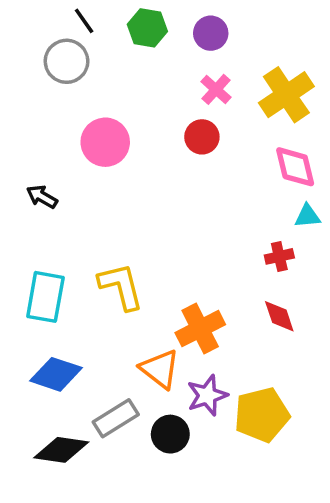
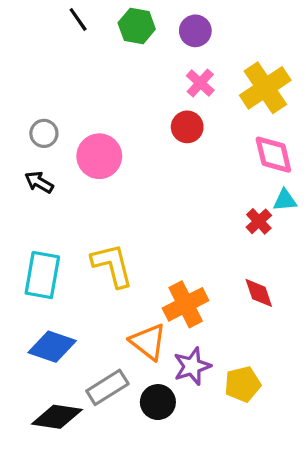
gray circle: (67, 61) -> (44, 133), moved, size x0.7
pink circle: (105, 142) -> (99, 156), moved
red cross: (279, 256) -> (259, 221), moved, turned -30
yellow pentagon: (262, 415) -> (243, 384), size x0.7

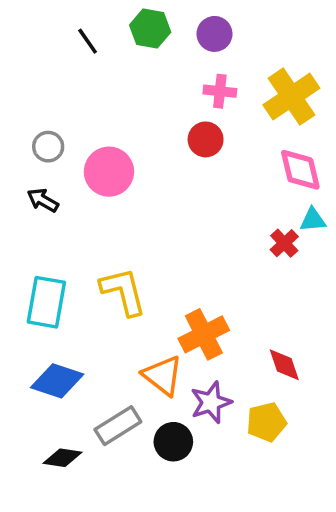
black line: (78, 19) -> (88, 41), moved
pink cross: (200, 83) -> (220, 91), turned -36
red diamond: (259, 293) -> (284, 365), moved
black diamond: (57, 417) -> (62, 458), size x0.7

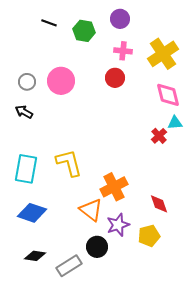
green hexagon: (150, 29) -> (84, 31), moved
black line: (88, 41) -> (49, 23), turned -35
pink circle: (109, 172) -> (61, 81), moved
gray rectangle: (118, 426) -> (69, 266), moved

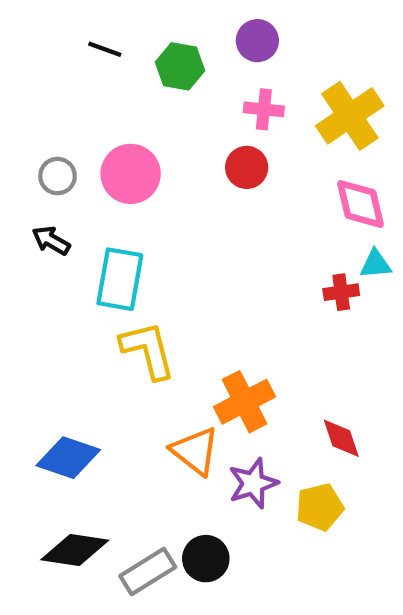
red cross: (159, 136) -> (341, 292), turned 35
cyan rectangle: (26, 169) -> (120, 279), moved
black circle: (97, 247) -> (206, 559), moved
black diamond: (35, 256) -> (75, 550), size x1.4

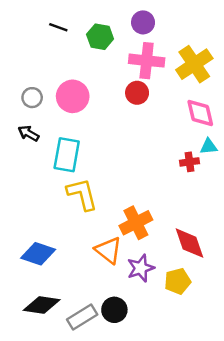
pink cross: (264, 109) -> (147, 61), size x1.6
red diamond: (341, 438) -> (190, 243), size x1.4

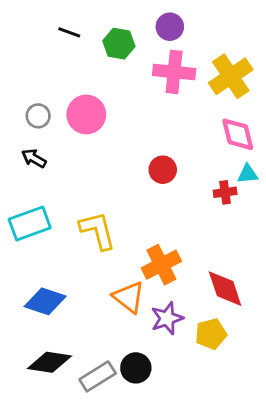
red circle: (137, 93) -> (163, 170), moved
cyan rectangle: (67, 155) -> (30, 223), moved, turned 60

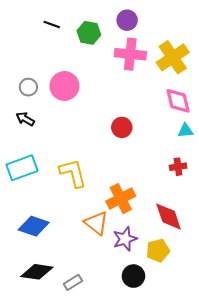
red cross: (225, 192) -> (178, 167), moved
black circle: (136, 368) -> (133, 276), moved
gray rectangle: (98, 376) -> (73, 282), size x0.7

